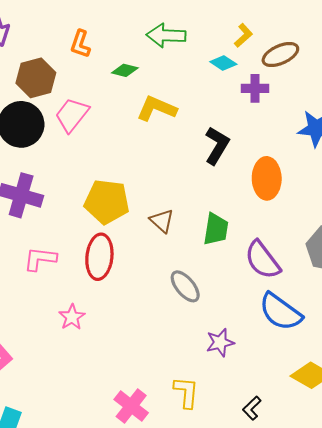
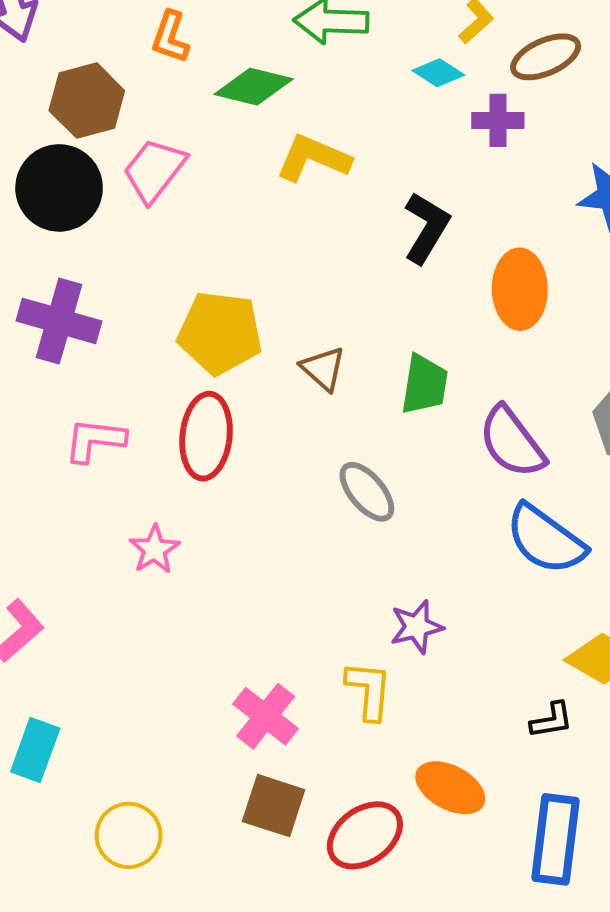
green diamond: (125, 70) -> (254, 87), size x1.5
purple star: (220, 342) -> (417, 627), moved
black L-shape: (252, 408) -> (552, 720), moved, turned -145

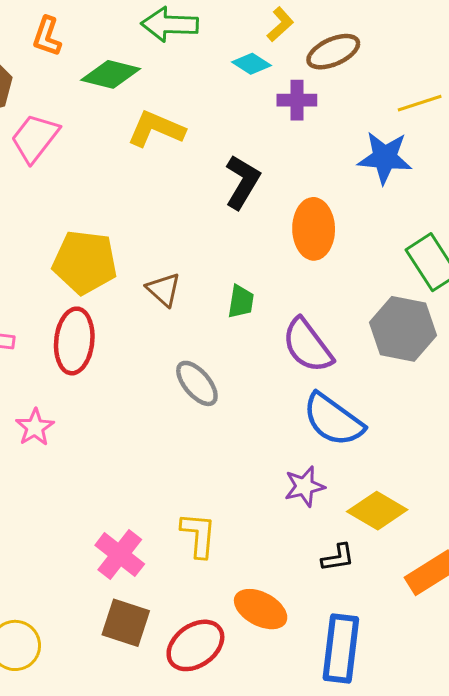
green trapezoid: (424, 385) -> (241, 302), size x0.7
purple star: (417, 627) -> (304, 486), moved

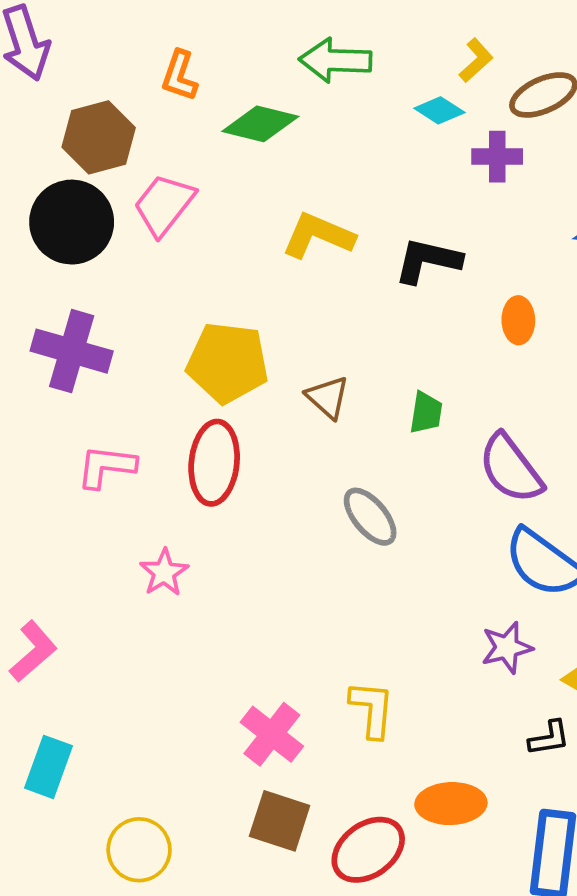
yellow L-shape: (156, 129) -> (318, 236), moved
black L-shape: (242, 182) -> (428, 261), turned -108
orange ellipse: (314, 229) -> (518, 320), size x0.6
orange ellipse: (261, 609) -> (451, 804), turned -30

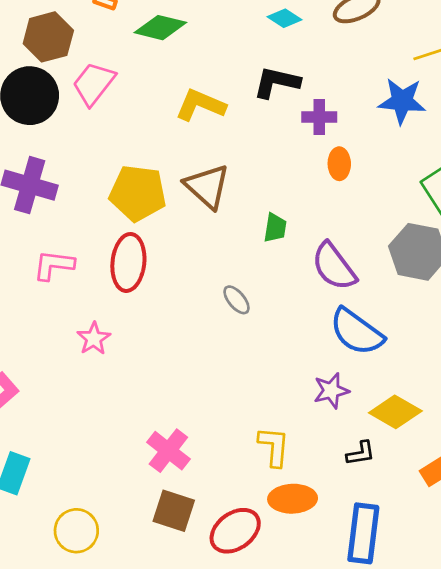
purple cross: (497, 157) -> (319, 117), moved
black L-shape: (428, 261) -> (277, 82), moved
brown triangle: (328, 397) -> (207, 186), moved, size x1.5
gray ellipse: (370, 517) -> (237, 300), size x0.7
yellow L-shape: (372, 709) -> (274, 447), moved

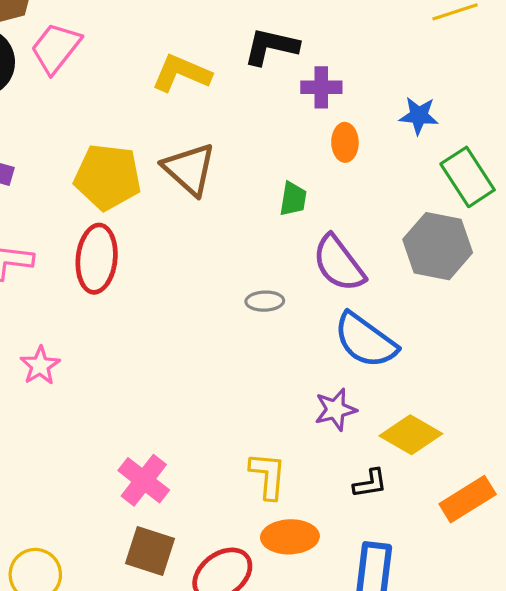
blue star: (402, 101) -> (419, 116), moved, size x0.7
green trapezoid: (275, 228) -> (293, 199), moved
gray ellipse: (237, 300) -> (265, 301), moved, turned -52
pink star: (94, 339) -> (40, 366), moved

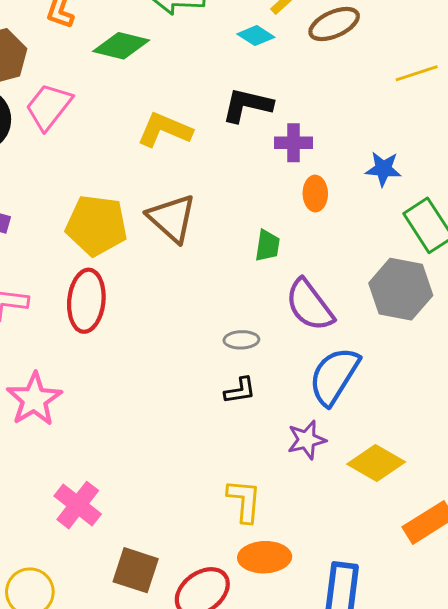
blue semicircle: (365, 340) -> (334, 376), turned 86
pink star: (40, 366) -> (34, 399), size x1.5
pink cross: (144, 480) -> (78, 505), moved
black L-shape: (370, 483) -> (240, 391), moved

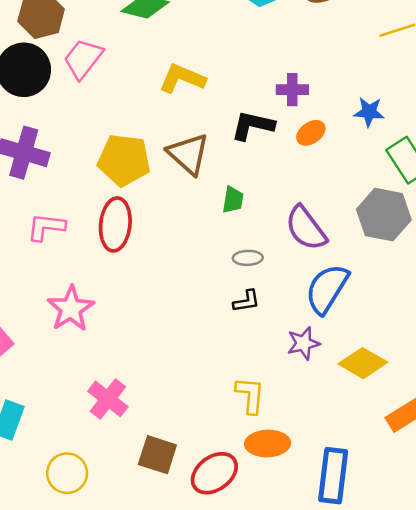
black L-shape: (247, 105) -> (253, 125), moved
orange ellipse: (315, 194) -> (311, 133), turned 56
green trapezoid: (267, 246) -> (233, 200), moved

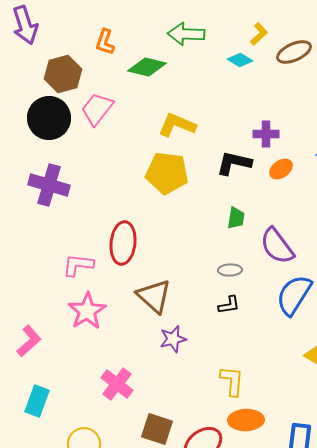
brown triangle: (188, 154) -> (154, 296), moved
yellow pentagon: (124, 160) -> (167, 173), moved
green trapezoid: (233, 200) -> (236, 218), moved
pink L-shape: (46, 227) -> (78, 265), moved
purple star: (303, 343) -> (173, 339), moved

